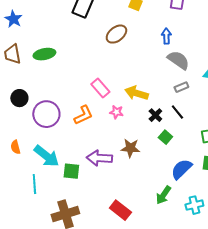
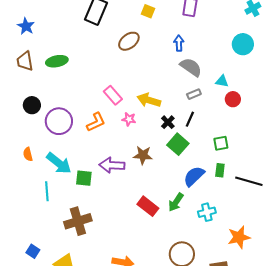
black line: (177, 112) -> (190, 119), turned 63
green square: (165, 137) -> (178, 144), size x1.5
red rectangle: (120, 210) -> (148, 206), moved

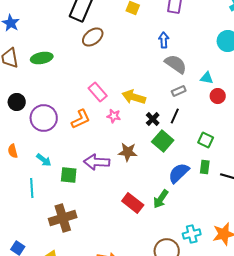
brown ellipse: (129, 41) -> (93, 37), moved
green square: (221, 143) -> (206, 140), turned 35
cyan arrow: (59, 163) -> (44, 160), size x0.6
cyan cross: (207, 212) -> (192, 234), moved

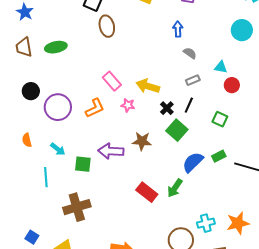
brown ellipse: (93, 37) -> (107, 26), turned -65
gray semicircle: (176, 64) -> (190, 53), size x0.6
green square: (206, 140) -> (220, 119), moved
green rectangle: (205, 167) -> (219, 156), turned 56

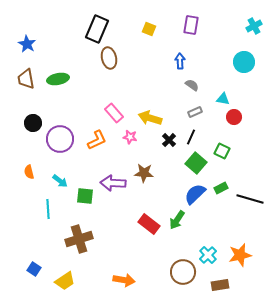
green square: (177, 130) -> (196, 163), moved
cyan cross: (206, 223) -> (208, 255), turned -30

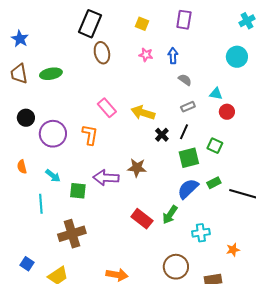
pink star: (130, 137) -> (146, 55), moved
orange L-shape: (97, 140) -> (90, 135), turned -55
green square: (196, 163) -> (189, 158), turned 35
cyan cross: (208, 255) -> (201, 233), moved, turned 36
orange star: (240, 255) -> (233, 250), size x0.6

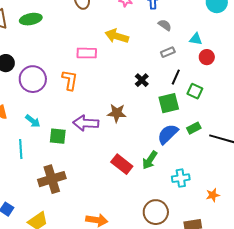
pink rectangle: (107, 108) -> (87, 53), turned -48
yellow arrow: (143, 113) -> (117, 36), moved
black line: (184, 132) -> (176, 77), moved

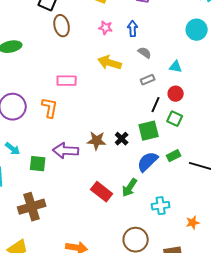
yellow arrow: (117, 36) -> (110, 63), moved
red circle: (207, 57) -> (176, 94), moved
black cross: (142, 80) -> (122, 139), moved

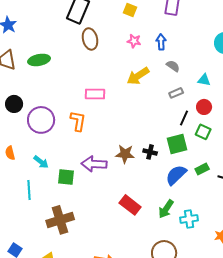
yellow arrow: (110, 63) -> (138, 76), turned -50
black cross: (122, 139) -> (150, 152), turned -32
green arrow: (130, 188) -> (166, 209), moved

